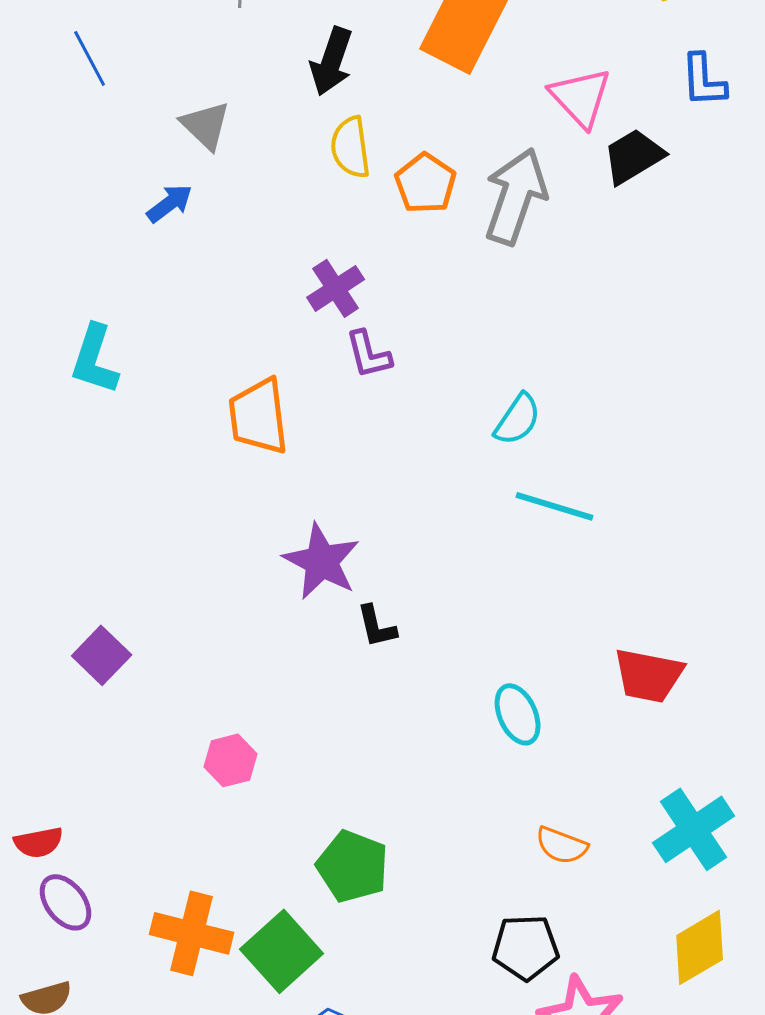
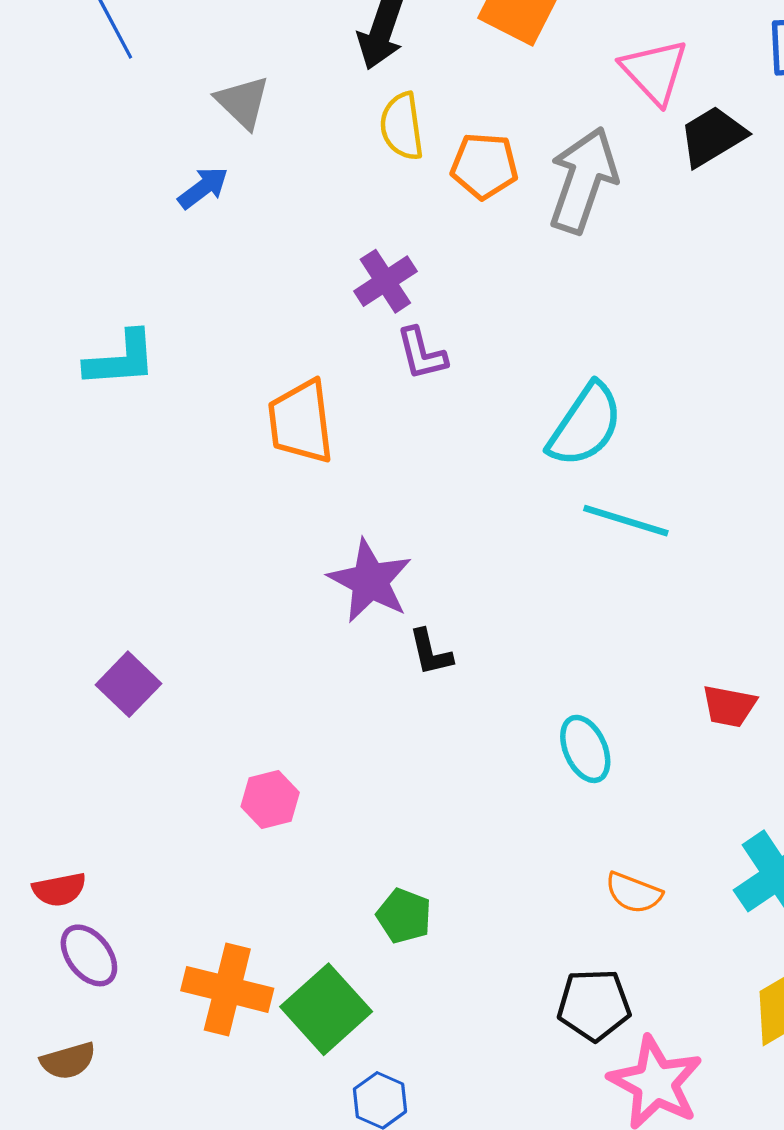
orange pentagon: (426, 183) -> (484, 166), turned -30
cyan L-shape: (95, 359) -> (121, 359), turned -112
cyan semicircle: (518, 419) -> (585, 425), size x1.5
red trapezoid: (649, 675) -> (729, 706), size x0.7
green pentagon: (353, 866) -> (404, 916), size x0.7

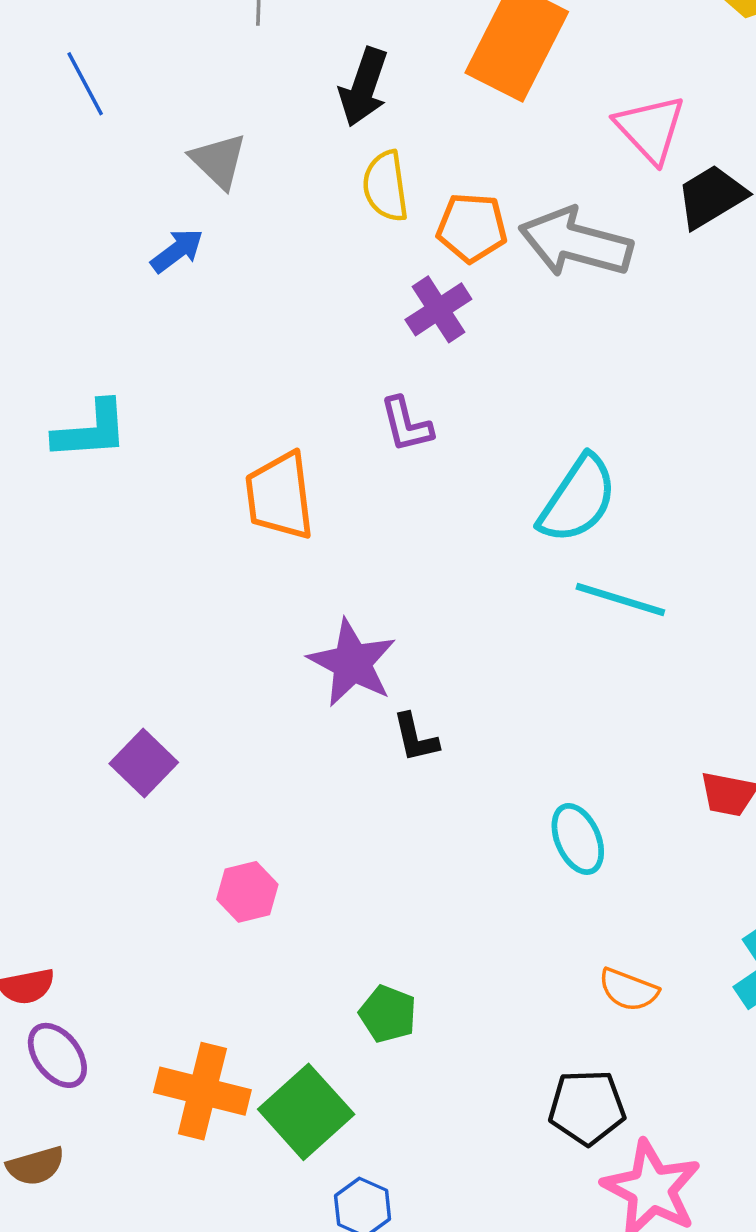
gray arrow: (583, 180) -> (575, 243), turned -94
purple cross: (385, 281) -> (438, 309), moved
purple square: (128, 684) -> (144, 763), moved

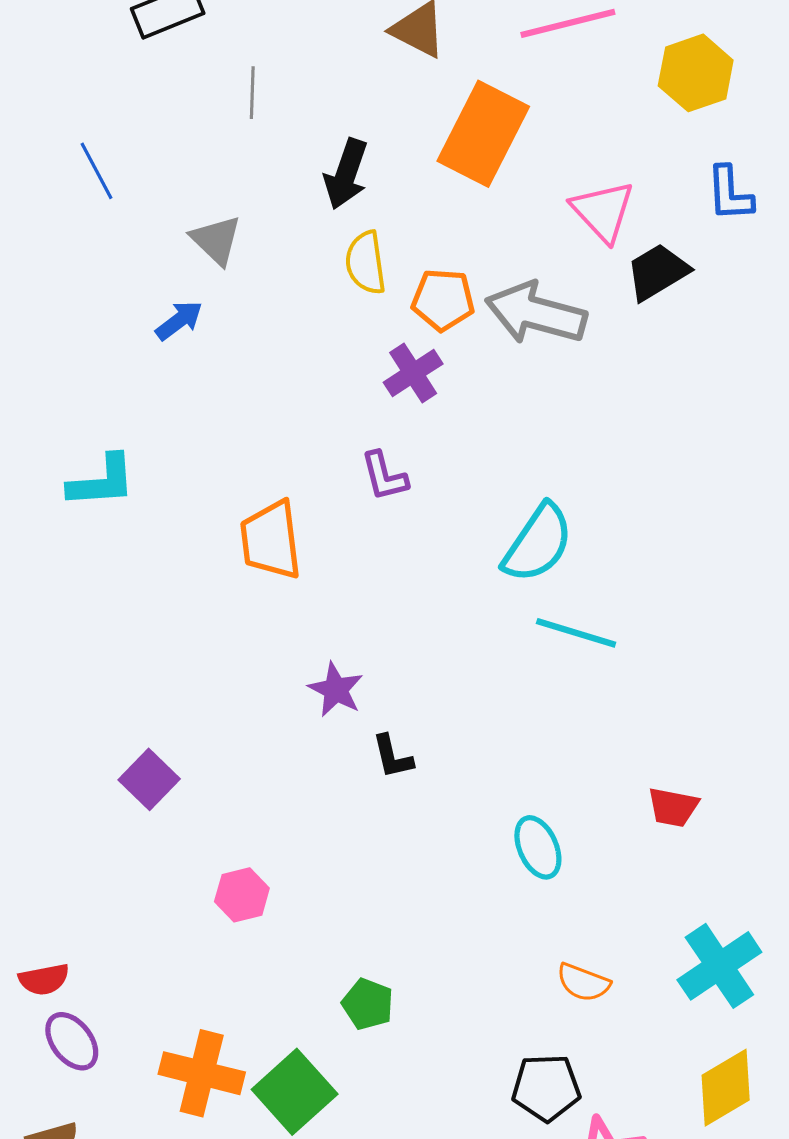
purple star: (352, 663) -> (336, 690), size x0.7

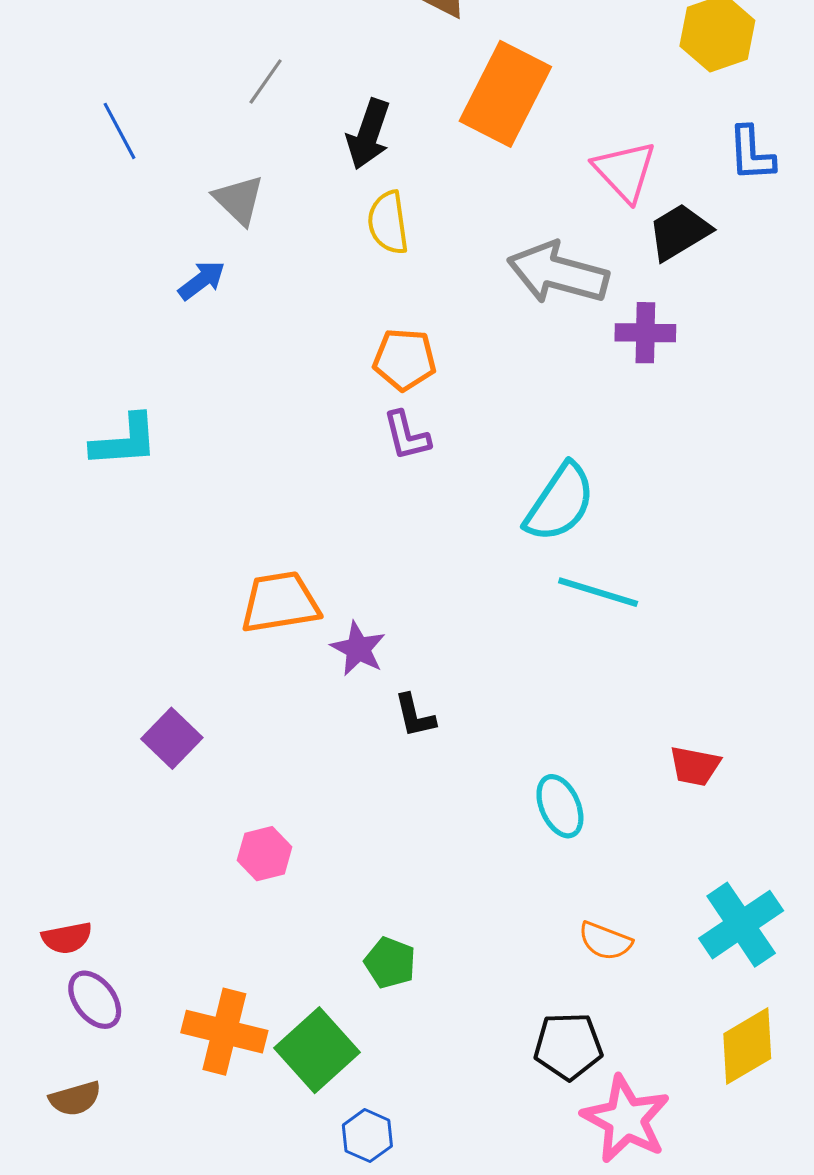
gray line: (252, 93) -> (266, 82), moved, turned 33
orange pentagon: (443, 300) -> (405, 359), moved
purple cross: (413, 373) -> (645, 333), moved, turned 34
orange trapezoid: (271, 540) -> (280, 602), moved, turned 88

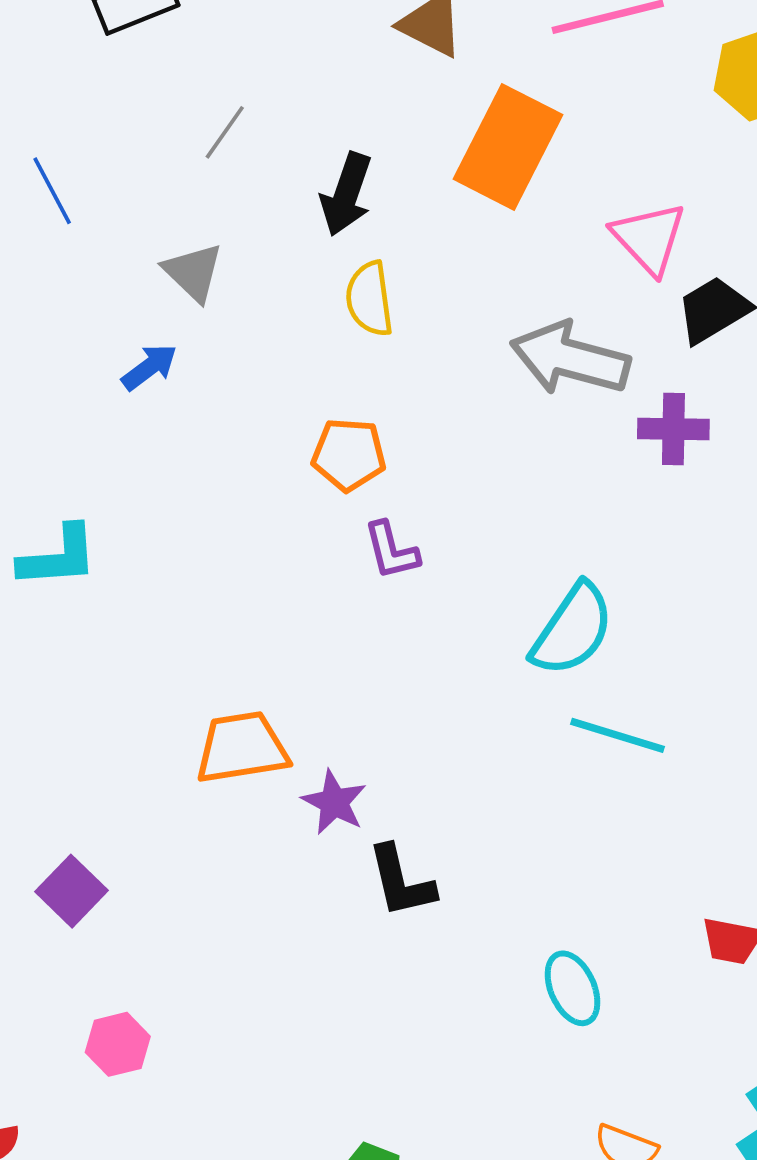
orange pentagon: (405, 359) -> (349, 455), moved
black L-shape: (415, 716) -> (401, 881), size x1.4
purple square: (172, 738) -> (72, 891), moved
pink hexagon: (265, 854) -> (118, 1044), moved

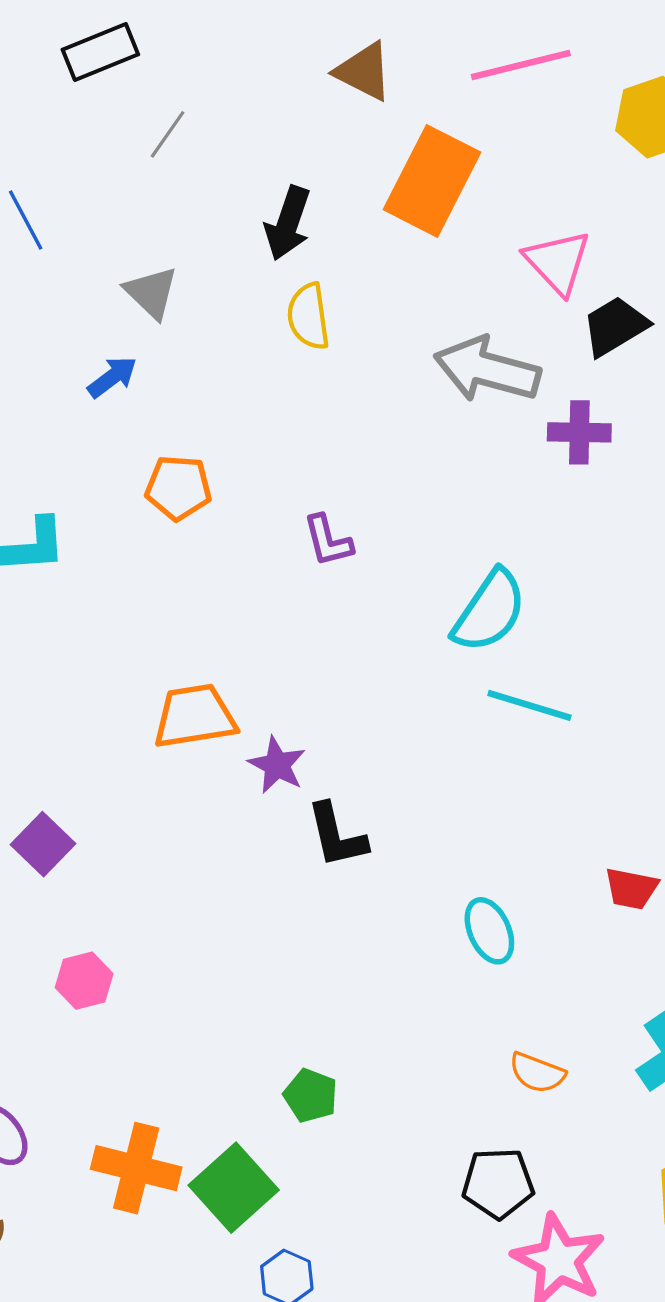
gray line: (225, 132) -> (168, 134), moved
orange pentagon: (349, 455) -> (178, 488), moved

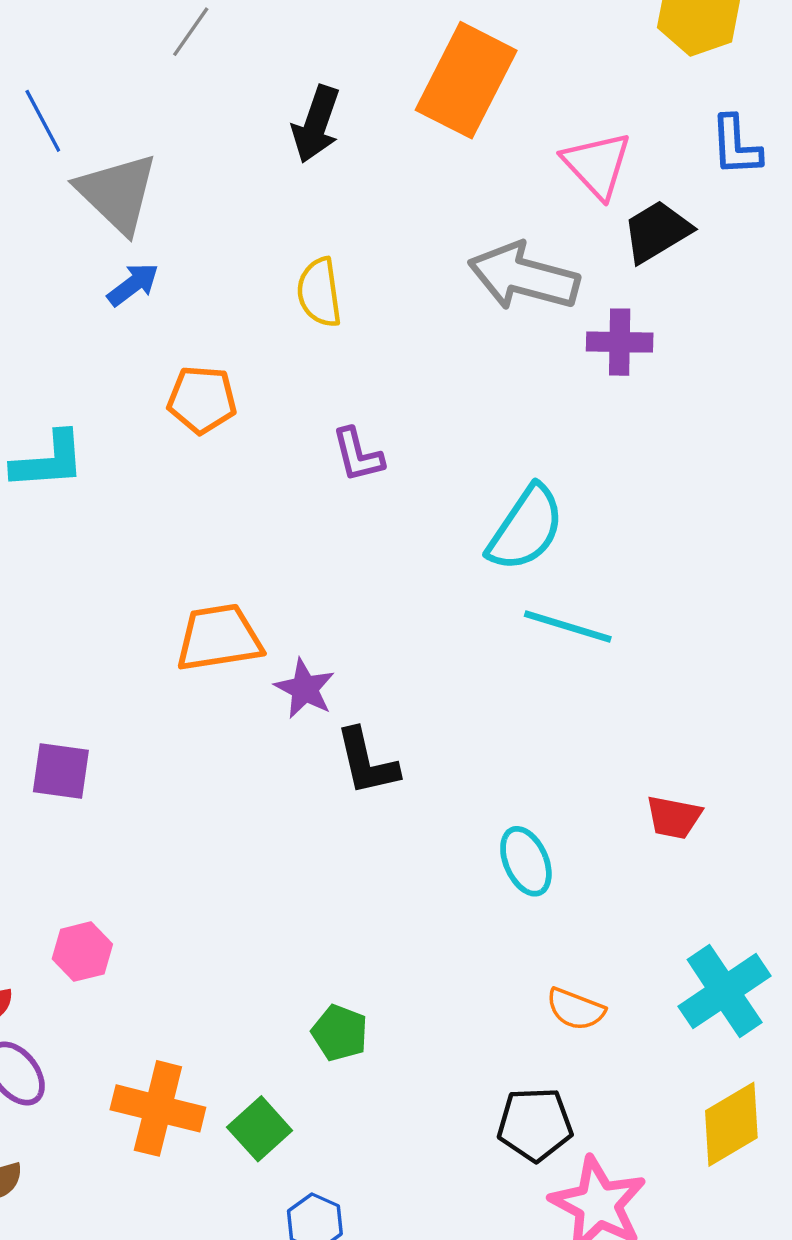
gray triangle: (151, 293) -> (117, 193), moved, size x1.5
yellow semicircle: (308, 316) -> (319, 292), moved
purple square: (43, 844) -> (61, 771), turned -36
pink hexagon: (84, 981) -> (82, 952), moved
green square: (234, 1188) -> (260, 1129), size x0.7

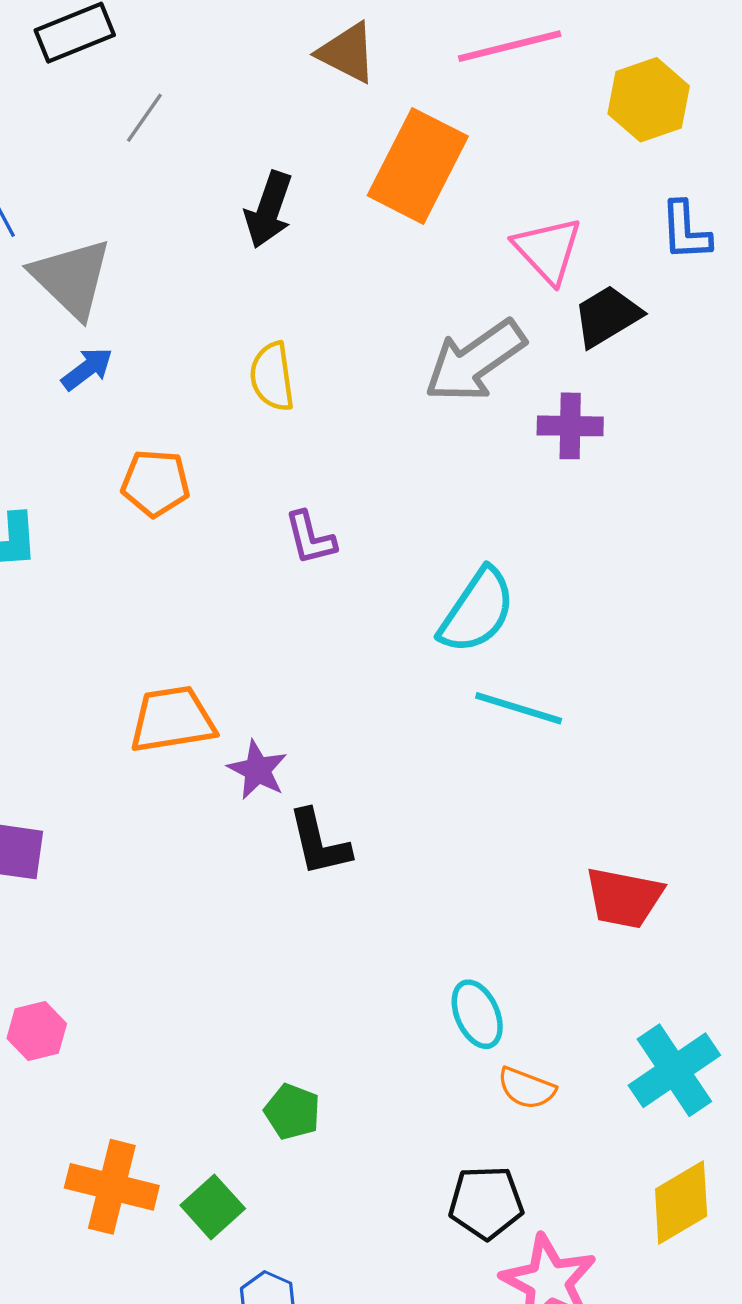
gray arrow: (524, 277) -> (475, 361), turned -50
red trapezoid: (674, 817) -> (624, 898), size x1.4
cyan ellipse: (526, 861) -> (477, 1014), moved

